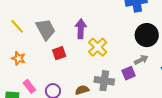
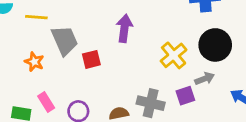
yellow line: (17, 26) -> (36, 17), turned -49
gray trapezoid: (46, 29) -> (65, 40), moved
yellow cross: (98, 47) -> (174, 55), moved

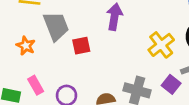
purple square: (185, 96) -> (171, 84), turned -36

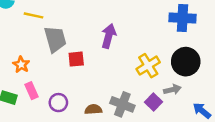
orange star: (26, 46) -> (21, 65), moved

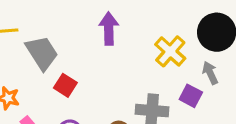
red square: (76, 59) -> (65, 85), moved, turned -35
gray arrow: (172, 90) -> (210, 73), turned -84

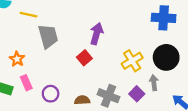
red square: (65, 85) -> (84, 58), moved

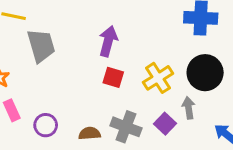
red square: (84, 58) -> (113, 77), moved, turned -32

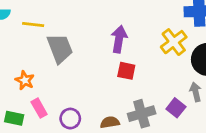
yellow cross: (158, 78) -> (174, 42), moved
gray cross: (126, 127) -> (142, 114), turned -32

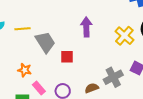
yellow cross: (174, 42) -> (124, 36), moved
red square: (126, 71) -> (67, 57), moved

